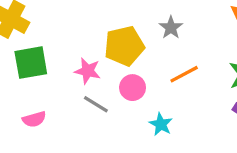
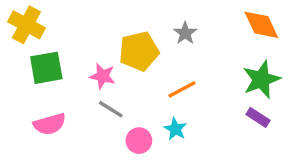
orange line: (184, 74) -> (182, 89), moved
pink circle: (133, 88) -> (139, 141), moved
pink semicircle: (34, 119) -> (50, 124), size x1.4

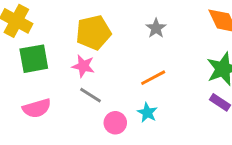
yellow pentagon: (139, 51) -> (93, 33), moved

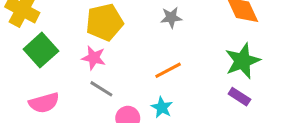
gray star: (156, 28) -> (171, 17), turned 30
green square: (34, 59) -> (41, 50), turned -32

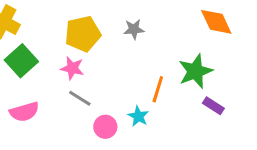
gray star: (171, 17) -> (134, 29), moved
green star: (242, 61) -> (195, 71), moved
orange line: (168, 70) -> (158, 89), moved, turned -45

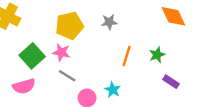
green square: (21, 61) -> (32, 56), moved
green star: (195, 71) -> (157, 55), size x0.6
orange line: (158, 89) -> (127, 56), moved

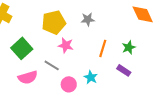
pink star: (61, 52) -> (66, 45), moved
purple rectangle: (171, 82) -> (124, 70), moved
pink semicircle: (24, 86) -> (28, 77), moved

